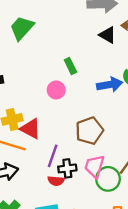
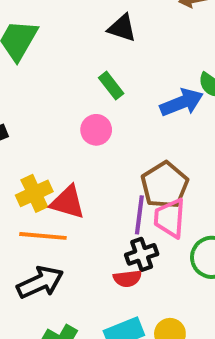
black triangle: (108, 35) -> (122, 28), moved
purple line: (53, 156) -> (139, 215), moved
pink trapezoid: (95, 166) -> (170, 218), moved

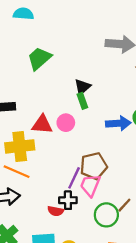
black triangle: (122, 28) -> (82, 87), moved, turned 42
yellow cross: (34, 193) -> (20, 146), size x1.4
red triangle: (68, 202) -> (42, 124), moved, turned -30

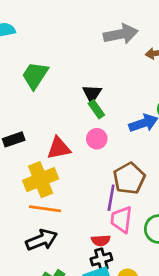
pink circle: (66, 123) -> (97, 139), moved
pink trapezoid: (90, 185) -> (121, 219), moved
black cross: (68, 200) -> (101, 259), moved

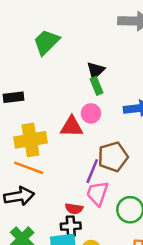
red triangle: (59, 148) -> (72, 127), moved

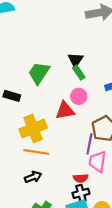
green trapezoid: (46, 42) -> (39, 73), moved
black rectangle: (13, 97) -> (12, 96), turned 35
black arrow: (19, 196) -> (33, 177), size x0.7

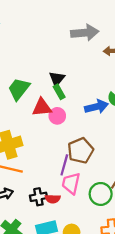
red triangle: (65, 111) -> (42, 107), moved
black cross: (81, 193) -> (38, 197), moved

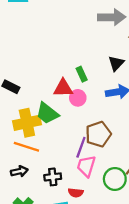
black triangle: (57, 79) -> (116, 63), moved
green trapezoid: (19, 89) -> (47, 113), moved, turned -95
red semicircle: (53, 199) -> (76, 193), moved

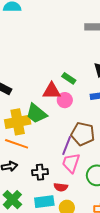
green rectangle: (82, 74) -> (69, 78), turned -32
brown pentagon: (98, 134) -> (83, 134), turned 30

